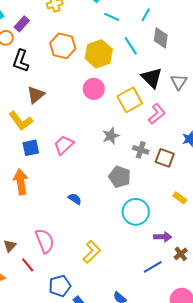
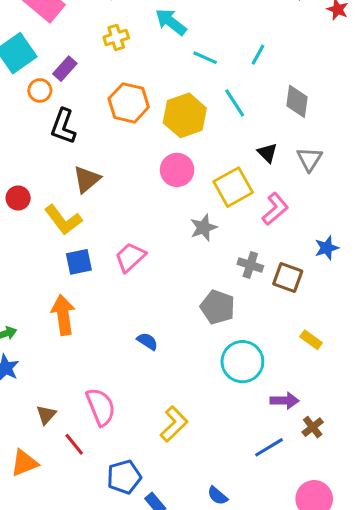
gray diamond: (161, 38) -> (297, 101), moved
black triangle: (152, 78) -> (267, 153), size x0.6
gray star: (111, 136) -> (204, 228), moved

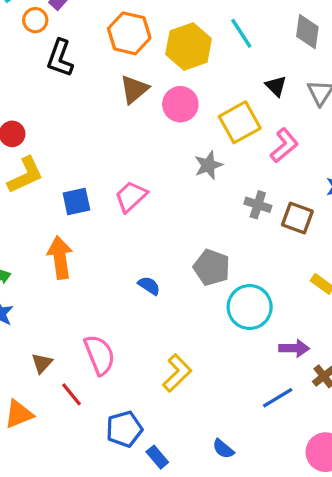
brown triangle: (87, 179) -> (134, 89), moved
yellow L-shape: (63, 220) -> (25, 175), moved, turned -78
gray pentagon: (218, 307) -> (212, 267), moved

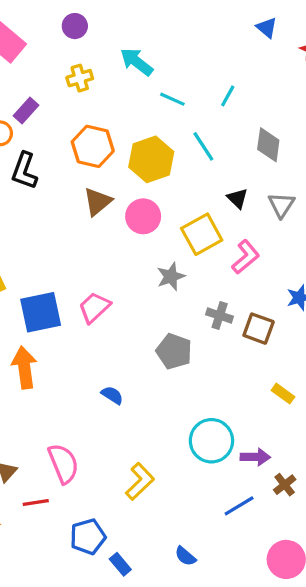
blue square: (76, 201) -> (41, 312), size x1.5
gray pentagon: (212, 267) -> (174, 351), moved
cyan circle: (250, 307) -> (211, 441), moved
red line: (72, 394) -> (36, 503), turned -60

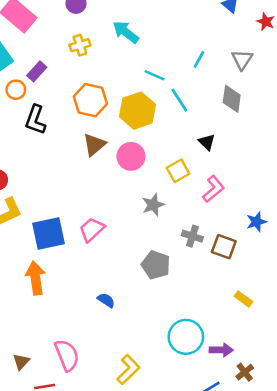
cyan line: (172, 99) -> (154, 75), moved
gray triangle: (281, 205) -> (242, 60), moved
yellow square: (202, 234) -> (178, 171), size x0.7

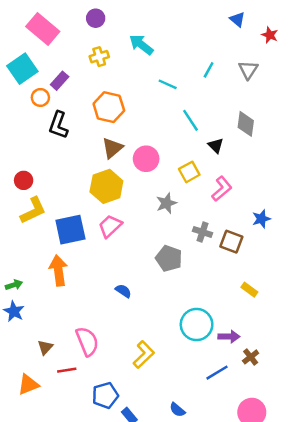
gray diamond: (232, 99) -> (246, 124), moved
cyan line: (179, 100) -> (191, 120), moved
yellow hexagon: (137, 111) -> (106, 186), moved

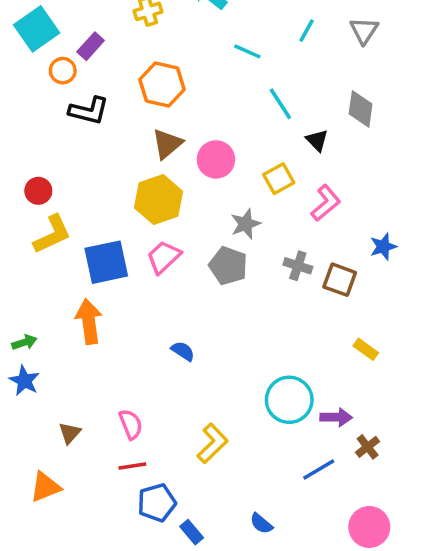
black L-shape: (58, 125) -> (89, 111), turned -96
gray pentagon: (169, 258) -> (228, 266), moved
pink semicircle: (87, 341) -> (131, 424), size x0.7
red line: (67, 370) -> (132, 466), moved

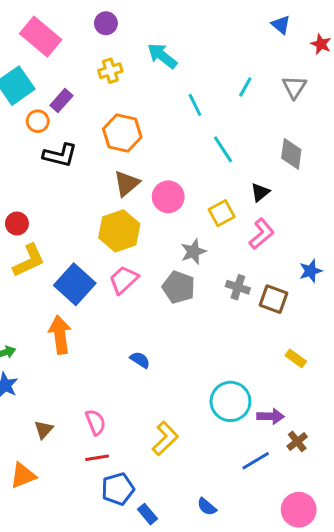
cyan line: (247, 51) -> (195, 105), turned 40
black triangle: (317, 140) -> (260, 192), moved, turned 36
blue square: (106, 262) -> (75, 284), turned -36

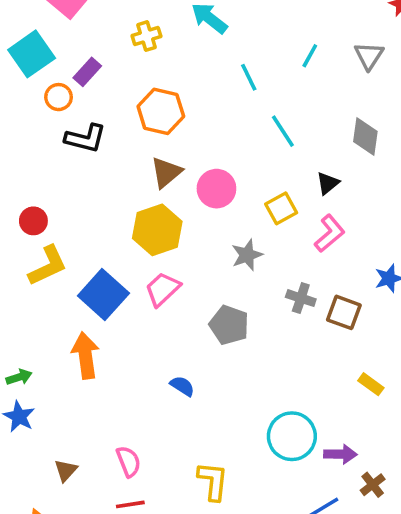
gray pentagon: (179, 287) -> (229, 325), moved
yellow L-shape: (165, 438) -> (213, 481), turned -40

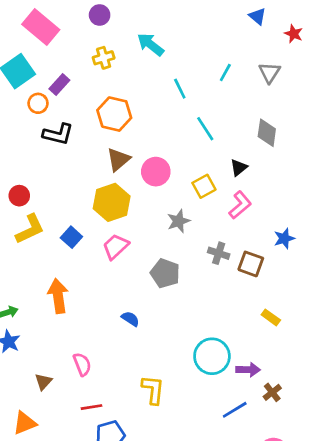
blue square: (103, 294) -> (71, 237), moved, size x0.6
pink semicircle: (129, 461) -> (82, 364), moved

